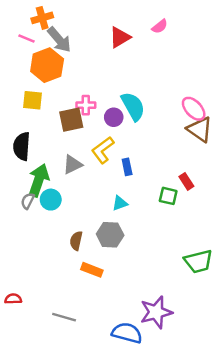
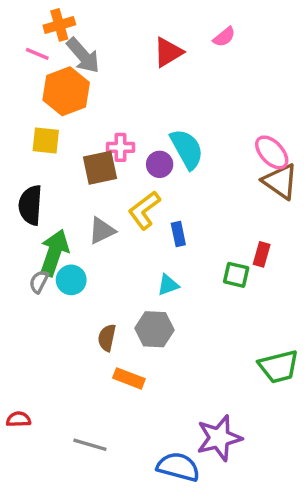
red rectangle: (186, 181) -> (262, 254), turned 49

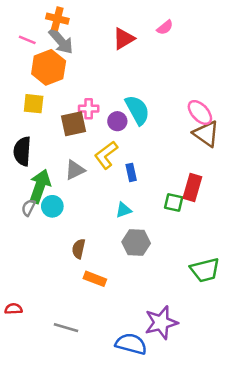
orange cross: (59, 25) -> (57, 19), moved, turned 30
red rectangle: (262, 254) -> (192, 188), size x1.5
gray hexagon: (154, 329) -> (136, 243), moved

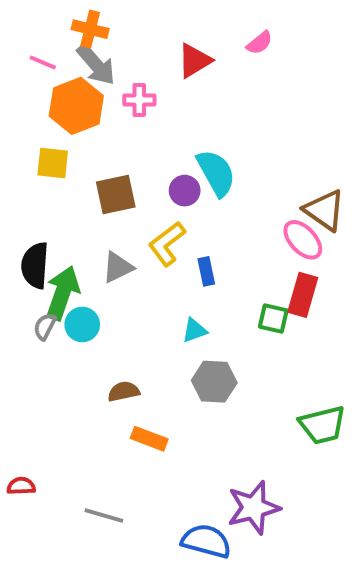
pink cross: (89, 109) -> (139, 100), moved
pink ellipse: (200, 112) -> (303, 240), moved
black semicircle: (22, 151) -> (35, 265), moved
brown semicircle: (79, 249) -> (124, 391), turned 66

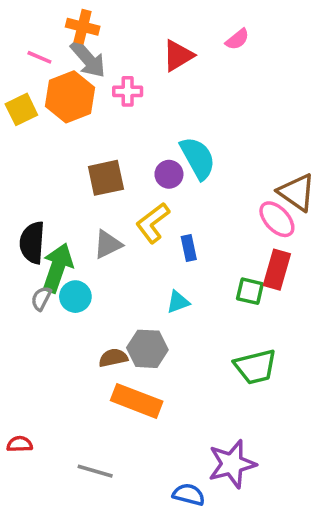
yellow square: (53, 163) -> (21, 109), moved, turned -32
gray hexagon: (214, 382) -> (147, 349), moved
green trapezoid: (322, 425) -> (255, 367), moved
orange rectangle: (149, 439) -> (137, 401), size x1.5
blue semicircle: (206, 541) -> (189, 495), size x0.7

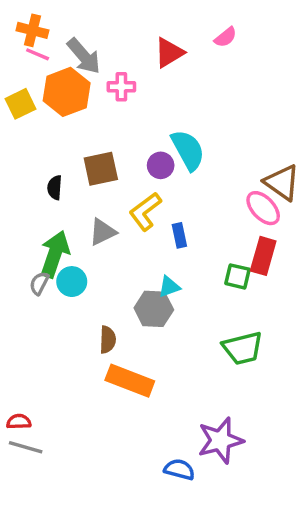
orange cross: (83, 27) -> (32, 30), moved
black semicircle: (32, 243) -> (55, 188), moved, size x0.6
gray hexagon: (147, 349) -> (154, 309), moved
brown semicircle: (113, 358) -> (108, 340), turned 104
gray line: (95, 471) -> (26, 447), moved

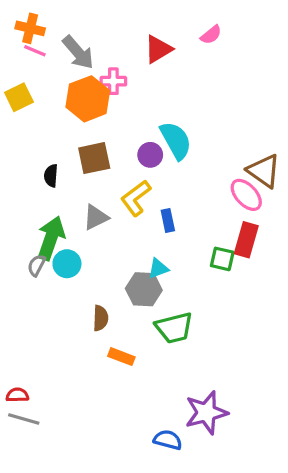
orange hexagon: (67, 92) -> (88, 99), moved
green trapezoid: (243, 348) -> (174, 328), moved
orange rectangle: (130, 381) -> (121, 357), size x0.6

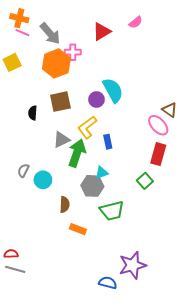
brown triangle: (264, 171) -> (170, 110), size x0.7
green arrow: (51, 238) -> (77, 153), moved
green square: (222, 259) -> (145, 181), moved, turned 35
cyan circle: (67, 264) -> (43, 180), moved

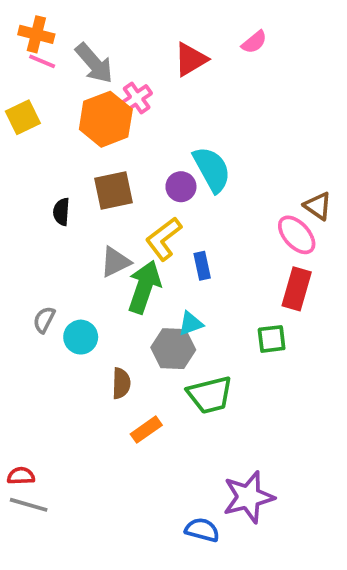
pink cross: (73, 52) -> (137, 98), turned -35
green square: (145, 181) -> (272, 339), turned 35
orange rectangle: (78, 229) -> (146, 430), turned -56

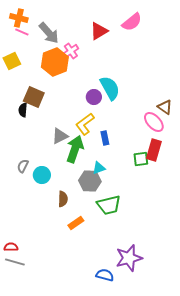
pink semicircle: (254, 42) -> (132, 22), size x1.5
brown square: (113, 191) -> (34, 97), moved, turned 35
black semicircle: (61, 212) -> (23, 110), moved
green square: (272, 339) -> (141, 159), moved

